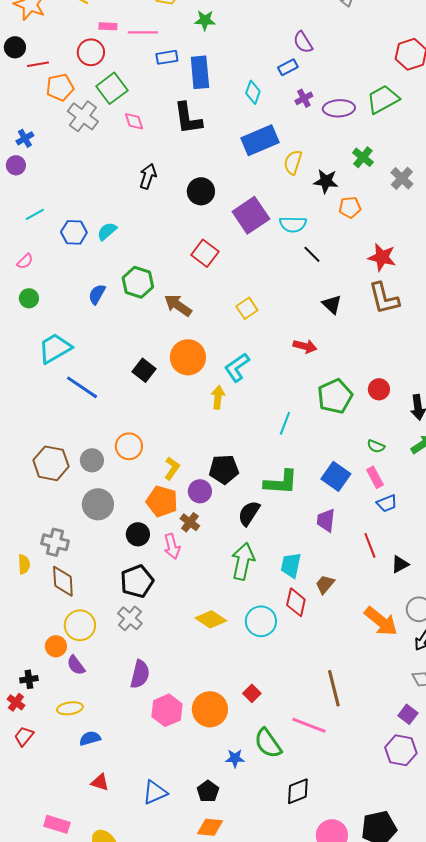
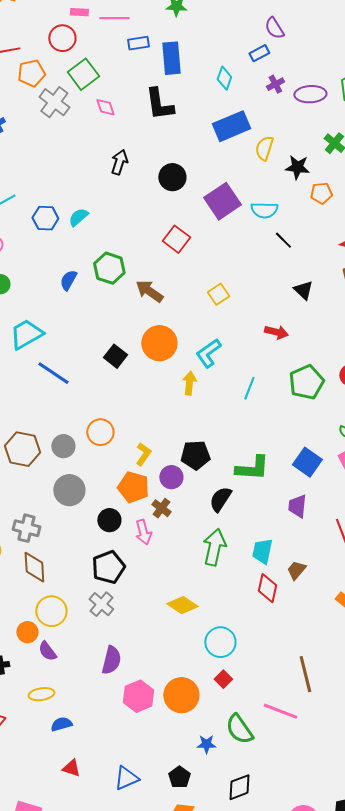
cyan line: (285, 423) -> (249, 388), moved
cyan circle: (261, 621) -> (220, 642), moved
black diamond: (298, 791) -> (239, 787), moved

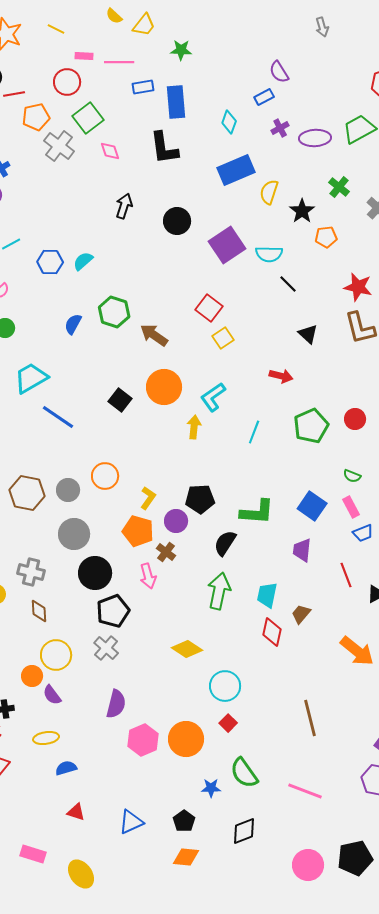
black star: (297, 167) -> (302, 211), turned 30
red square: (176, 239) -> (209, 308), moved
black circle: (109, 520) -> (95, 573), moved, size x1.4
brown diamond: (34, 567) -> (39, 611), size x0.7
pink line: (280, 711) -> (305, 791), moved

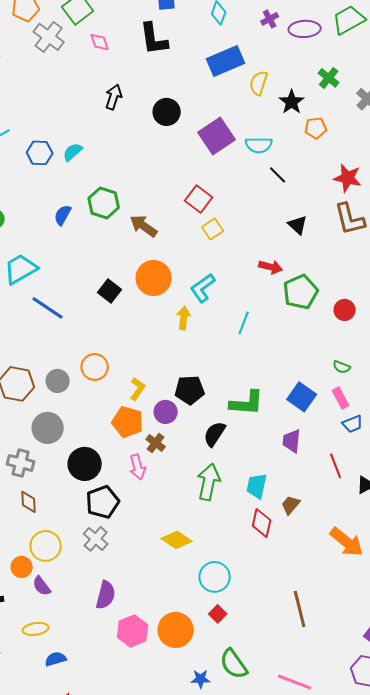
green pentagon: (311, 426) -> (301, 292), moved
gray circle: (74, 534) -> (48, 428), moved

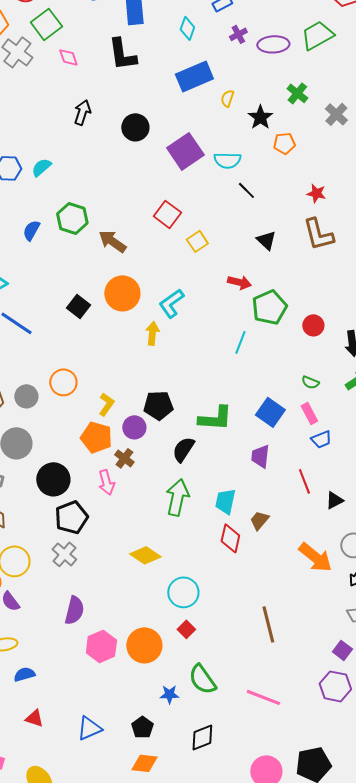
yellow semicircle: (259, 83) -> (227, 98), size x0.7
red star: (348, 178) -> (316, 193), size x0.7
yellow square: (213, 229) -> (197, 241), moved
cyan line: (244, 323) -> (240, 342), moved

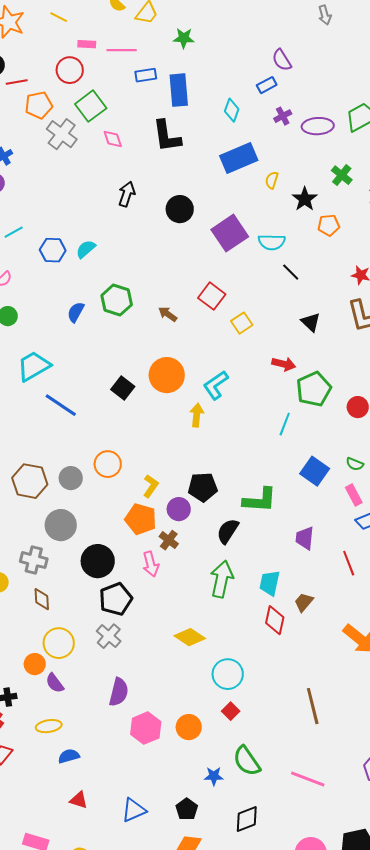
brown arrow: (112, 241) -> (168, 314), moved, size x0.7
blue square: (270, 412) -> (315, 471), moved
orange circle: (144, 645) -> (189, 727), size x0.7

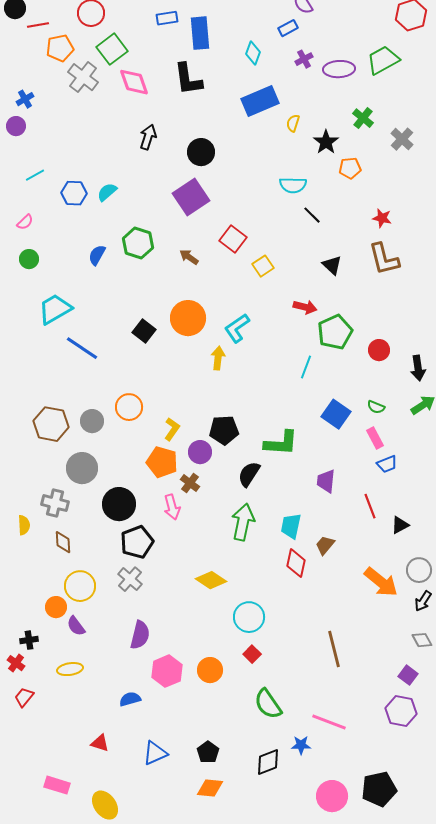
pink diamond: (113, 139) -> (134, 82), size x1.5
purple square: (230, 233) -> (191, 197), moved
blue semicircle: (69, 756) -> (130, 699), moved
blue star: (214, 776) -> (301, 745), moved

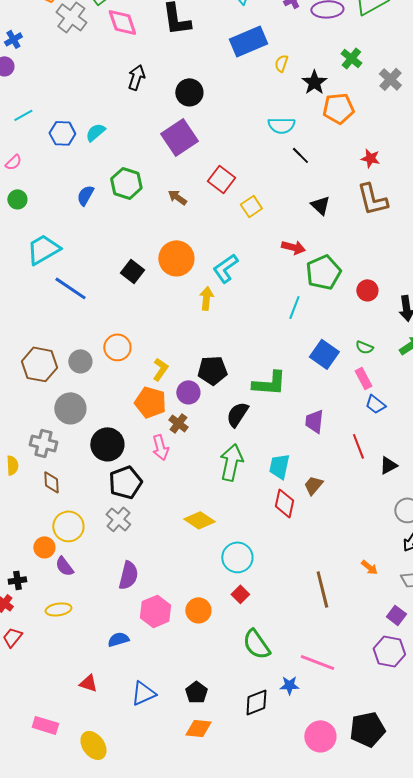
orange pentagon: (350, 168) -> (338, 108), size x1.4
blue trapezoid: (387, 464) -> (375, 404), turned 60
orange arrow: (381, 582) -> (369, 567), moved, size x0.5

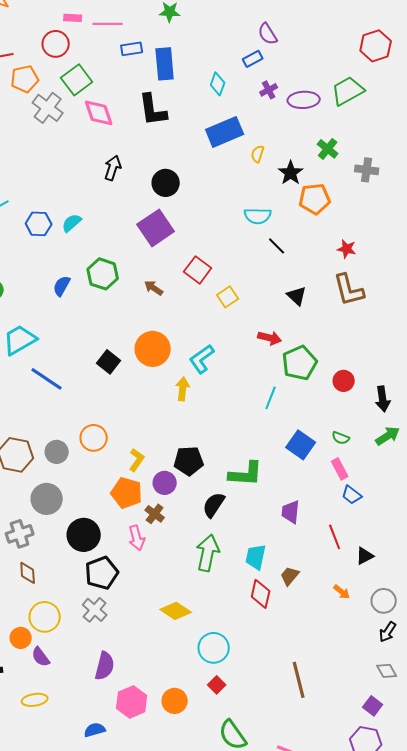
gray cross: (390, 79) -> (367, 170), turned -35
gray cross: (43, 443) -> (20, 534), turned -32
orange arrow: (369, 567) -> (342, 592), moved

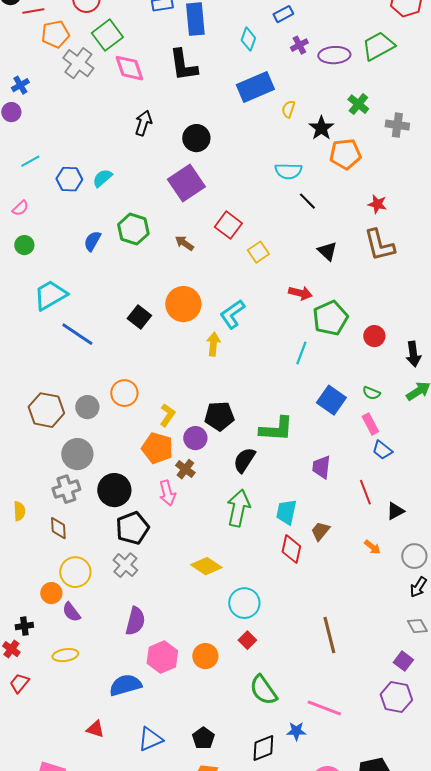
gray cross: (20, 534) -> (66, 489), moved
blue semicircle: (95, 730) -> (125, 685), size x1.5

